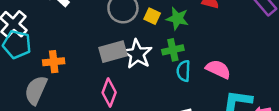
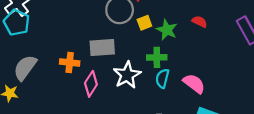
yellow square: (152, 16) -> (144, 23), turned 32
white star: (137, 54) -> (127, 75), moved
orange cross: (54, 62) -> (70, 62), moved

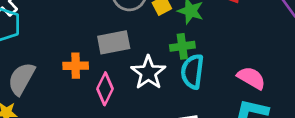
cyan semicircle: (162, 78) -> (192, 72), size x1.4
pink semicircle: (194, 83) -> (251, 78), moved

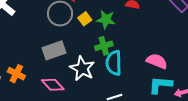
orange cross: (76, 66) -> (16, 74), moved, turned 36
pink diamond: (105, 89) -> (53, 85), turned -60

